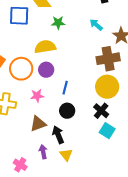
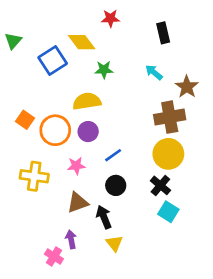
blue square: (19, 16) -> (53, 60), turned -35
blue line: (65, 88) -> (113, 155), turned 40
purple arrow: (43, 152) -> (71, 239), moved

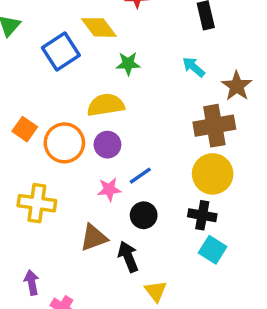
pink star: (76, 166) -> (109, 189), moved
black cross: (160, 185) -> (202, 215), turned -30
purple arrow: (71, 239) -> (32, 282), moved
yellow triangle: (114, 243) -> (156, 291), moved

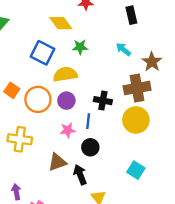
blue square: (61, 52) -> (43, 53), moved, turned -30
blue line: (140, 176) -> (88, 121), turned -49
black cross: (202, 215) -> (103, 101), moved

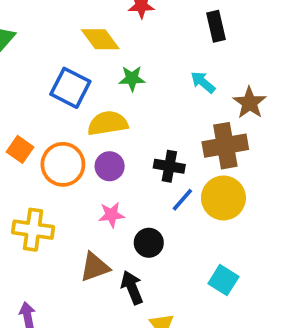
blue line: (88, 121) -> (182, 200), moved, turned 35

